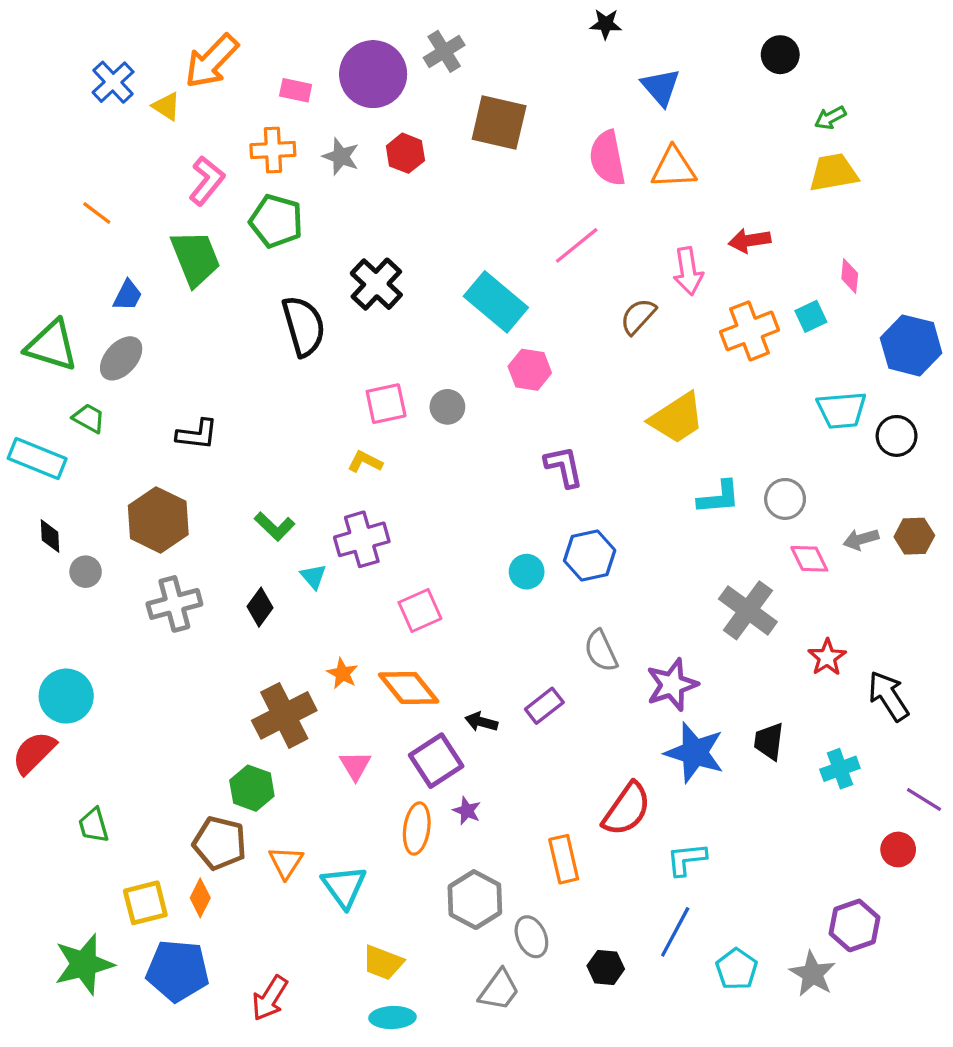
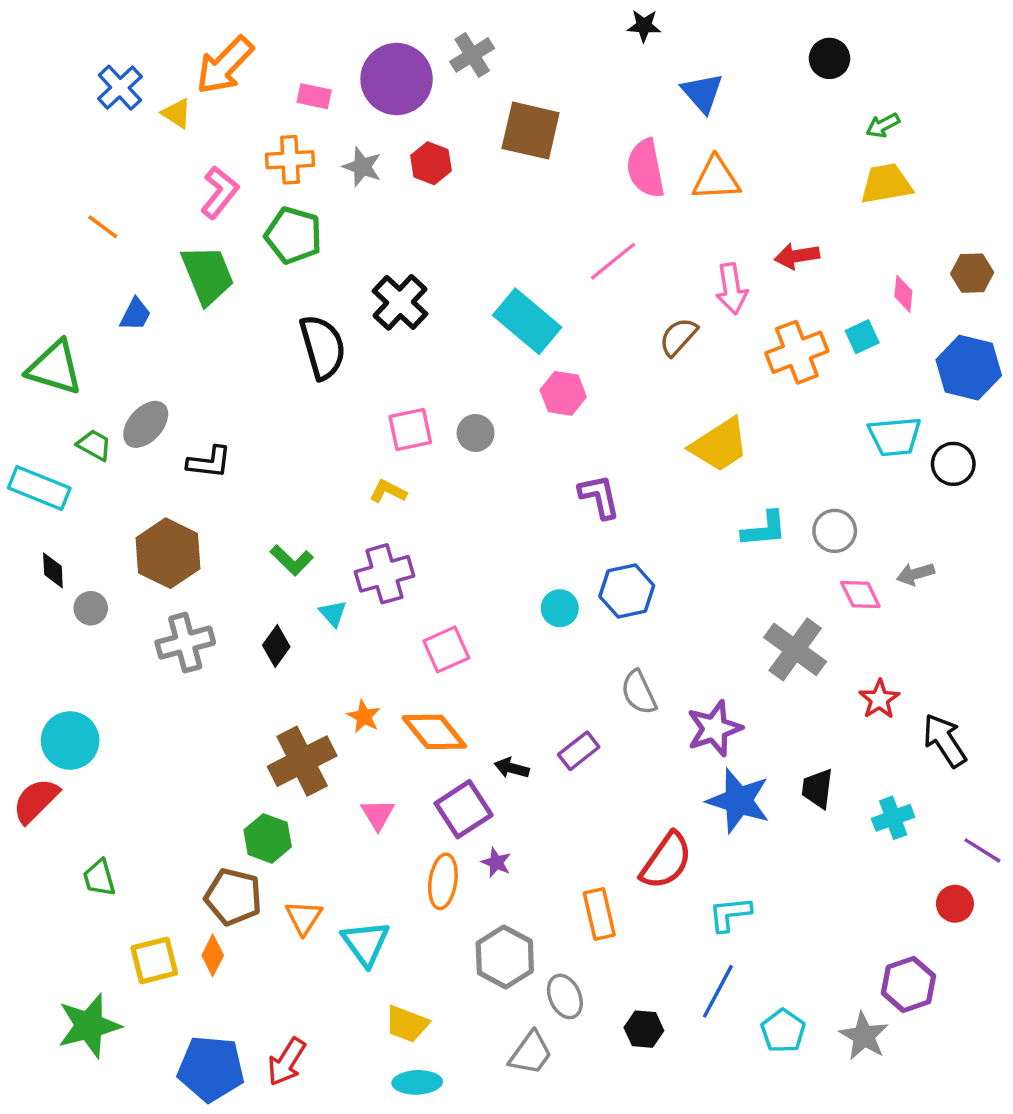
gray ellipse: (121, 358) -> (146, 424), moved
brown hexagon: (914, 536) -> (972, 273), moved
blue pentagon: (178, 971) -> (211, 1069), moved

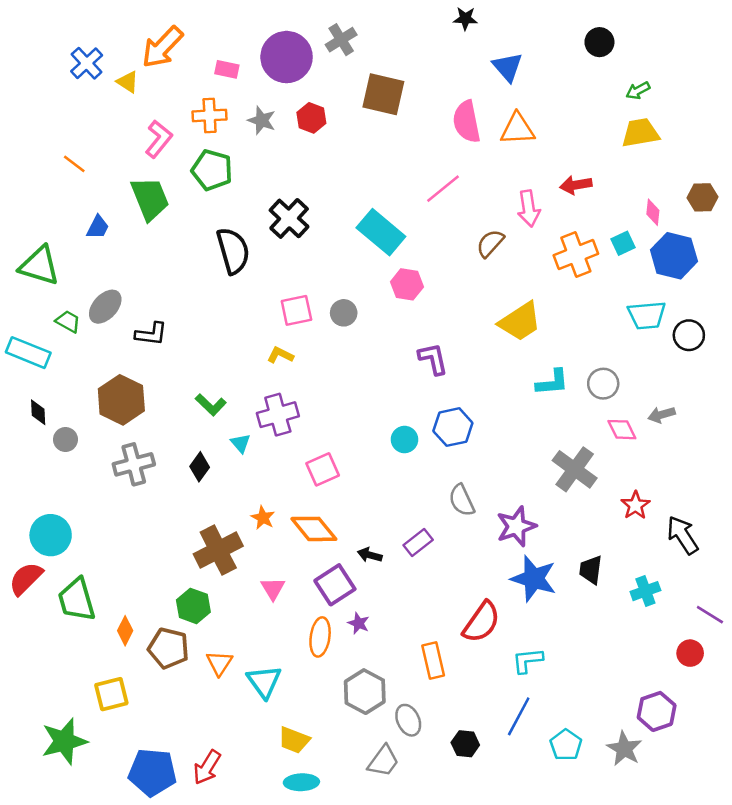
blue hexagon: (969, 368) -> (674, 256), moved
green trapezoid: (99, 878) -> (77, 600), moved, size x1.6
orange diamond: (213, 955) -> (125, 631), moved

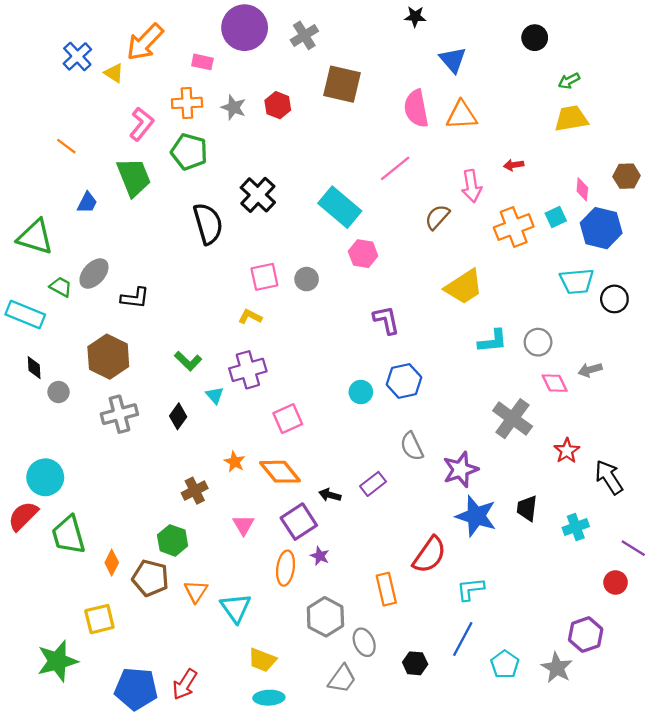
purple circle: (287, 57) -> (245, 28), moved
red arrow: (576, 185) -> (514, 165), size x0.7
brown cross: (218, 550) -> (195, 491), size x0.6

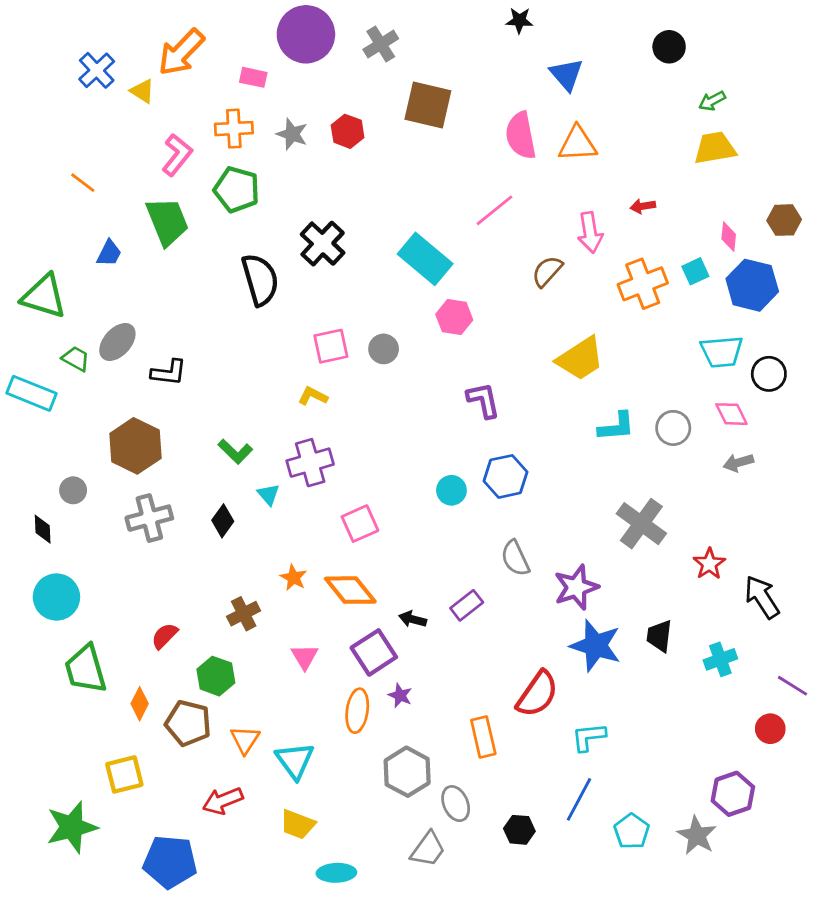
black diamond: (34, 368) -> (43, 529), moved
pink diamond: (555, 383) -> (731, 414), moved
red semicircle: (23, 516) -> (165, 636), moved, size x0.7
yellow trapezoid: (262, 660) -> (298, 824), moved
red arrow: (185, 684) -> (223, 801), moved, turned 36

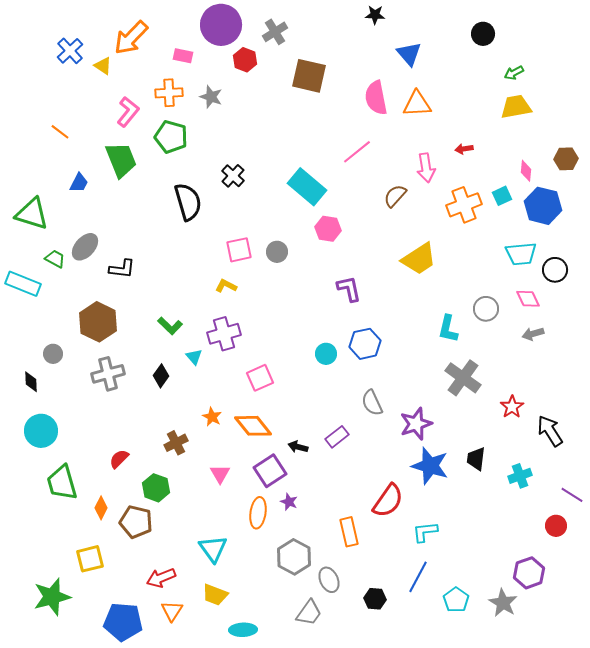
red hexagon: (348, 131) -> (245, 60), moved
black cross: (323, 244) -> (233, 176), size x0.7
cyan L-shape: (616, 427) -> (448, 329), moved, turned 108
orange triangle: (245, 740) -> (172, 611), moved

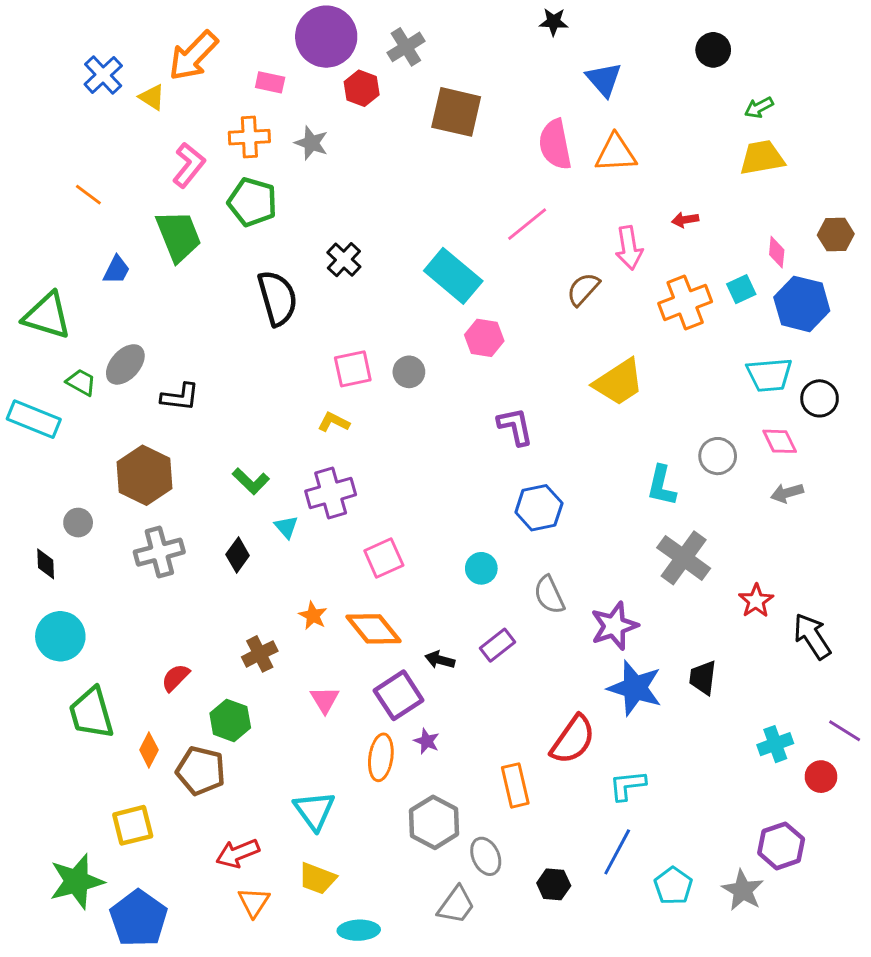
cyan circle: (326, 354) -> (481, 568), moved
cyan cross: (520, 476) -> (775, 744), moved
blue pentagon: (123, 622) -> (139, 918), moved, turned 30

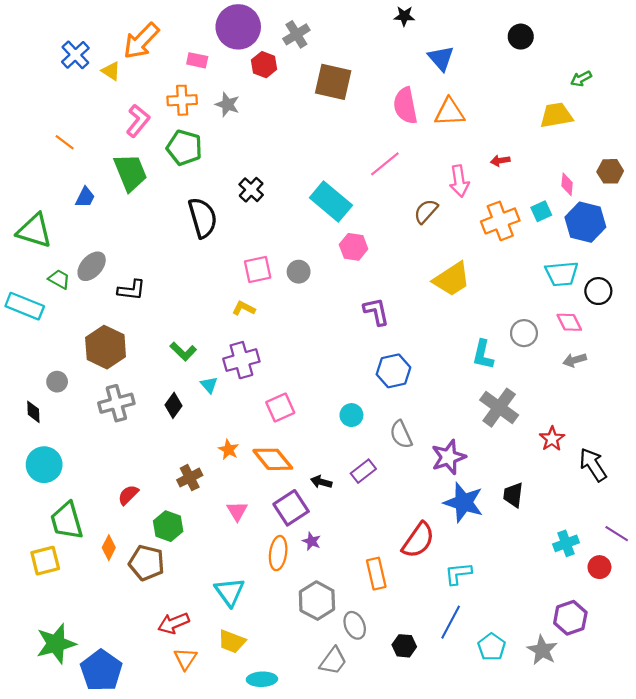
green arrow: (759, 107) -> (581, 79), moved
yellow square: (133, 825) -> (45, 561), moved

